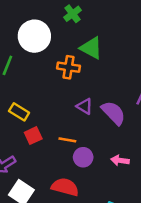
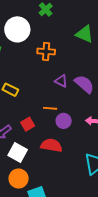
green triangle: (91, 48) -> (85, 34), moved
red square: (33, 136) -> (28, 124), moved

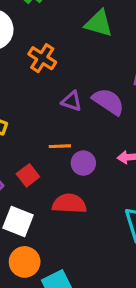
orange cross: (46, 51) -> (42, 58), turned 36

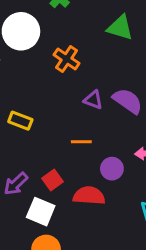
purple circle: (83, 163) -> (112, 169), moved
red square: (28, 175) -> (53, 180), moved

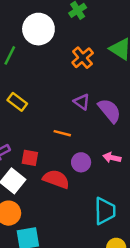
orange cross: (67, 59) -> (83, 58), moved
red square: (53, 180) -> (30, 158), turned 30

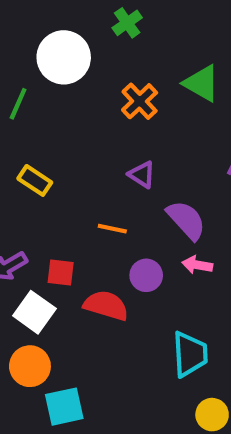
purple semicircle: (109, 111) -> (186, 220), moved

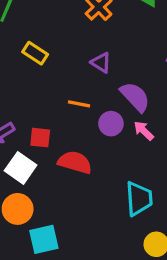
yellow rectangle: (35, 180) -> (35, 53), moved
pink arrow: (197, 265) -> (144, 131), turned 35
purple circle: (146, 275) -> (111, 124), moved

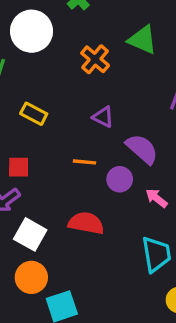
pink arrow: (144, 131) -> (157, 198), moved
red square: (40, 138) -> (19, 167), moved

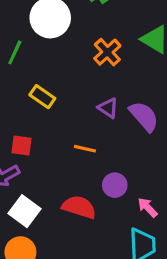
purple semicircle: (142, 149) -> (144, 116), moved
purple circle: (120, 179) -> (115, 185), moved
pink arrow: (157, 198) -> (148, 208), moved

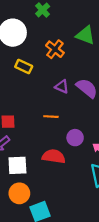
yellow rectangle: (42, 97) -> (24, 66), moved
white square: (25, 211) -> (17, 165), turned -30

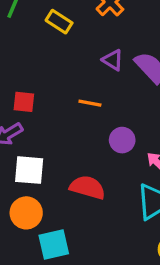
red semicircle: (54, 156) -> (87, 187), moved

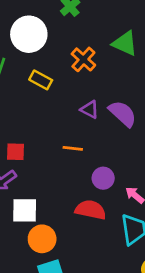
red semicircle: (87, 187) -> (91, 210), moved
orange circle: (26, 213) -> (42, 239), moved

